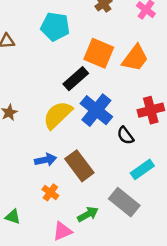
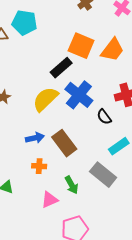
cyan pentagon: (55, 27) -> (24, 23), moved
orange cross: (50, 192) -> (39, 166), turned -32
green arrow: (88, 214) -> (72, 185), turned 90

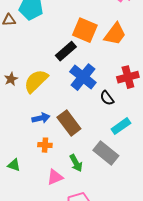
yellow semicircle: (45, 99) -> (36, 81), moved

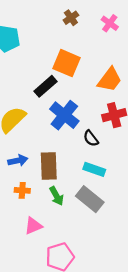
orange trapezoid: (115, 34) -> (110, 80), moved
brown rectangle: (69, 123) -> (49, 166), turned 35
cyan rectangle: (121, 126) -> (94, 169), moved, turned 54
green arrow: (76, 163) -> (57, 196), moved

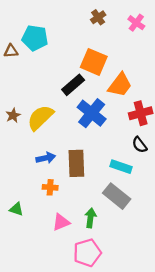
orange trapezoid: (110, 80) -> (120, 85), moved
black semicircle: (91, 138) -> (140, 145), moved
green arrow: (57, 196) -> (90, 218), moved, turned -144

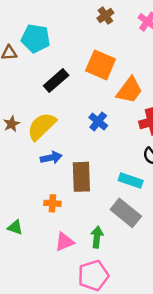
black rectangle: (73, 85) -> (56, 81), moved
blue cross: (92, 113) -> (98, 121), size x0.6
blue arrow: (46, 158) -> (51, 158), moved

